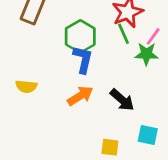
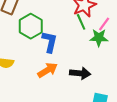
green hexagon: (80, 36) -> (31, 26), moved
black arrow: (122, 100) -> (80, 73), turned -36

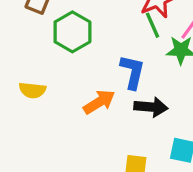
blue L-shape: (50, 42) -> (133, 72), moved

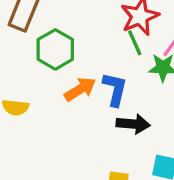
orange arrow: (99, 102) -> (80, 89), moved

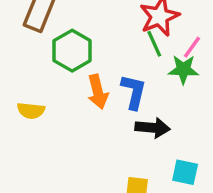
orange arrow: (80, 89) -> (98, 92), turned 108

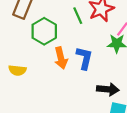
green line: (154, 44) -> (78, 16), moved
black arrow: (153, 128) -> (108, 89), moved

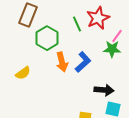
blue L-shape: (84, 58) -> (83, 62), turned 35
yellow semicircle: (17, 70) -> (23, 73), turned -42

